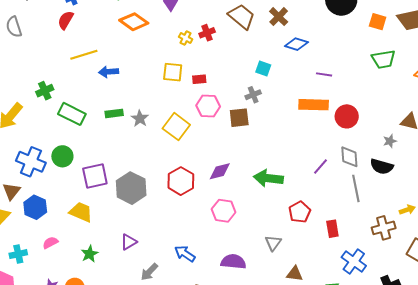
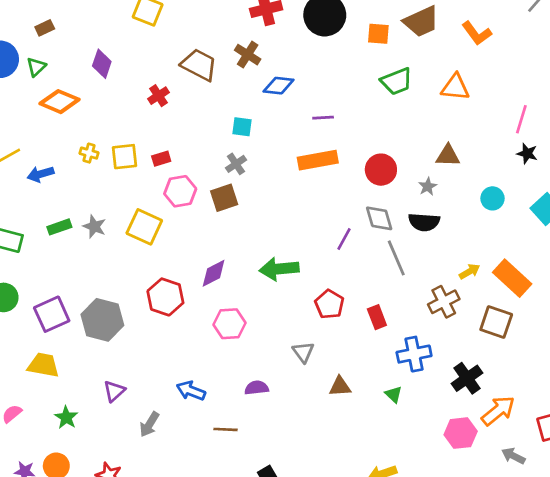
yellow cross: (186, 38) -> (89, 153), moved
red circle: (347, 116) -> (381, 170), moved
purple semicircle: (233, 262) -> (257, 388), size x0.7
blue cross: (354, 262) -> (414, 354), turned -35

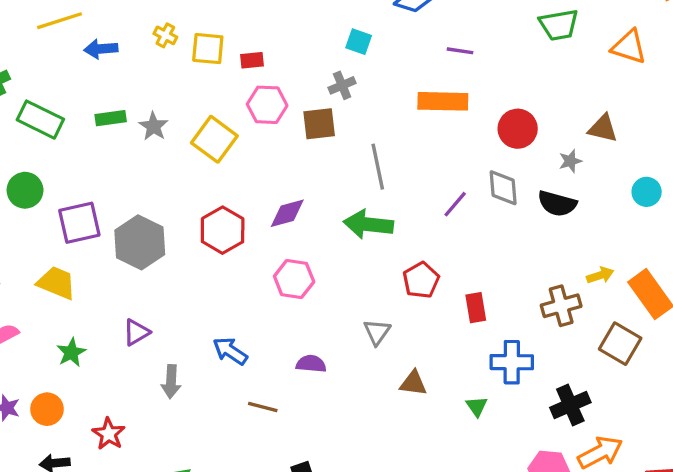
gray line: (396, 258) -> (378, 167), moved
gray arrow: (149, 424) -> (171, 382), turned -40

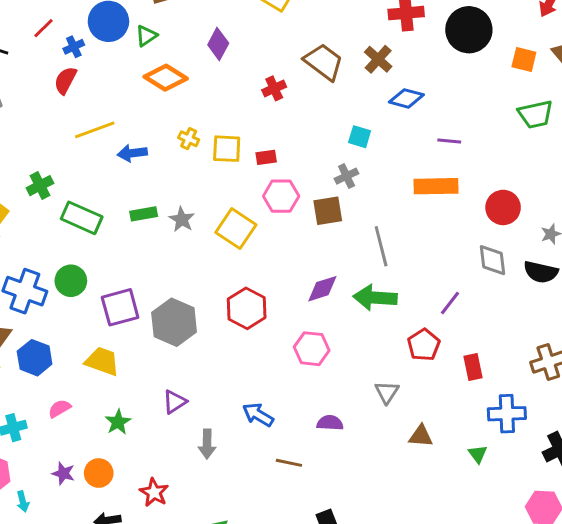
purple line: (455, 204) -> (450, 303), moved
purple diamond: (287, 213) -> (322, 289), moved

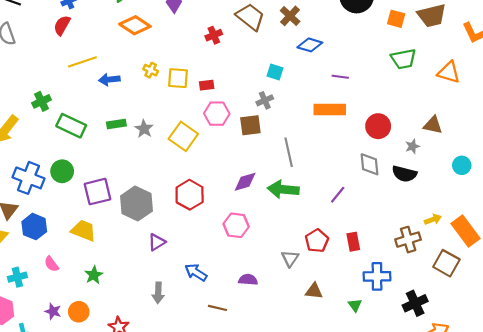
red pentagon: (424, 345) -> (317, 241), moved
purple triangle: (175, 402) -> (157, 242), moved
pink semicircle: (59, 408) -> (51, 264), turned -98

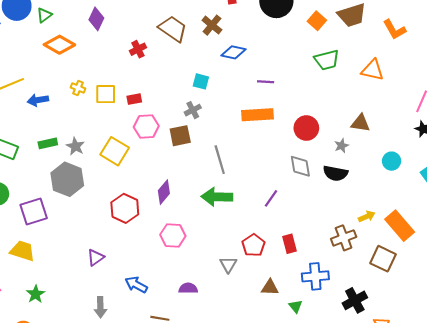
orange square: (396, 19) -> (317, 21), turned 30
purple diamond: (245, 182) -> (164, 192), moved, turned -30
gray hexagon: (136, 203) -> (67, 179), moved
brown triangle: (314, 291) -> (270, 287), moved

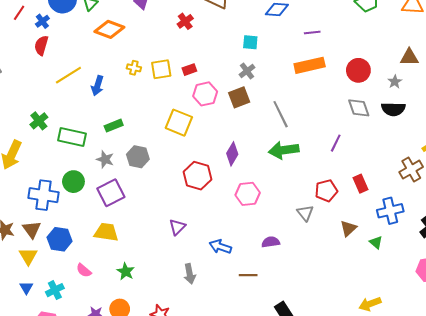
blue arrow: (38, 100) -> (97, 86), turned -54
gray star: (75, 146) -> (105, 159), moved
gray hexagon: (67, 179) -> (138, 157), size x0.7
red pentagon: (253, 245) -> (326, 191), turned 30
brown triangle: (270, 287) -> (348, 228), turned -36

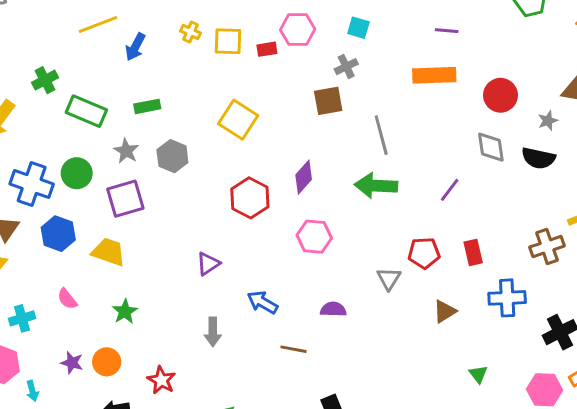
pink hexagon: (205, 94) -> (298, 29), moved
blue hexagon: (60, 239) -> (58, 234), moved
green triangle: (376, 242) -> (478, 374), moved

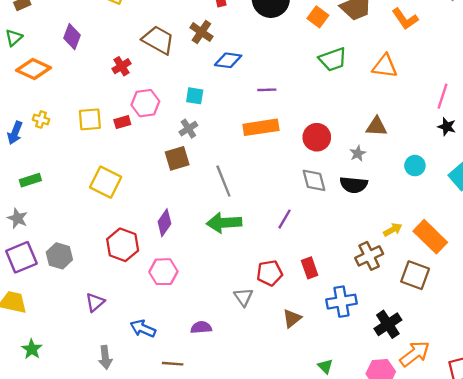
yellow cross: (191, 32) -> (41, 120), moved
gray hexagon: (172, 156) -> (59, 256), moved
pink hexagon: (314, 237) -> (163, 272), moved

